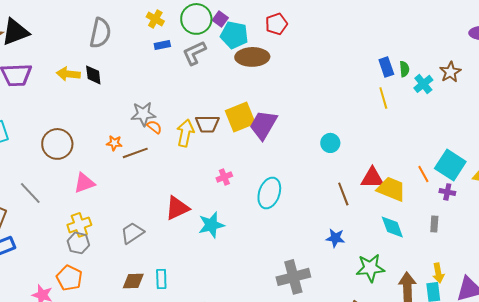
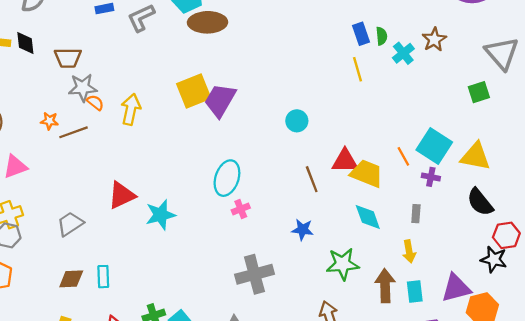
brown trapezoid: (207, 124) -> (68, 58), moved
pink cross: (224, 177) -> (241, 209), moved
yellow arrow: (438, 273) -> (409, 251), moved

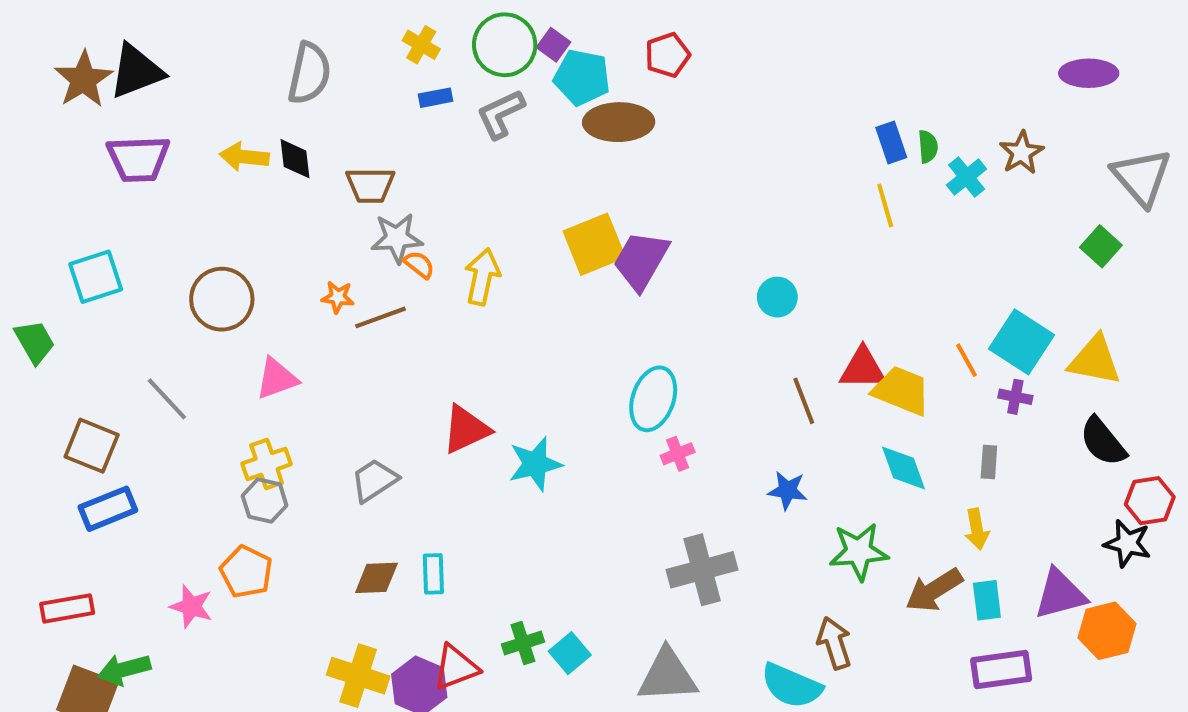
green square: (479, 92) -> (1101, 246), turned -30
brown arrow: (385, 286) -> (934, 590), turned -120

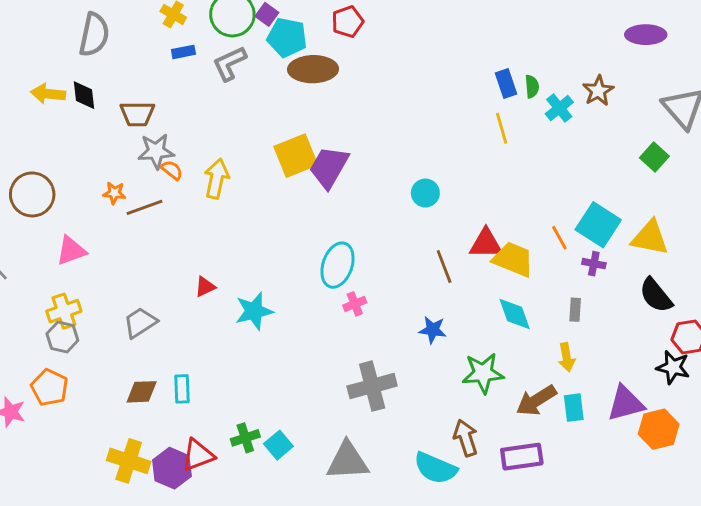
red triangle: (466, 429) -> (205, 287), size x0.6
purple rectangle: (1001, 669) -> (522, 457), moved

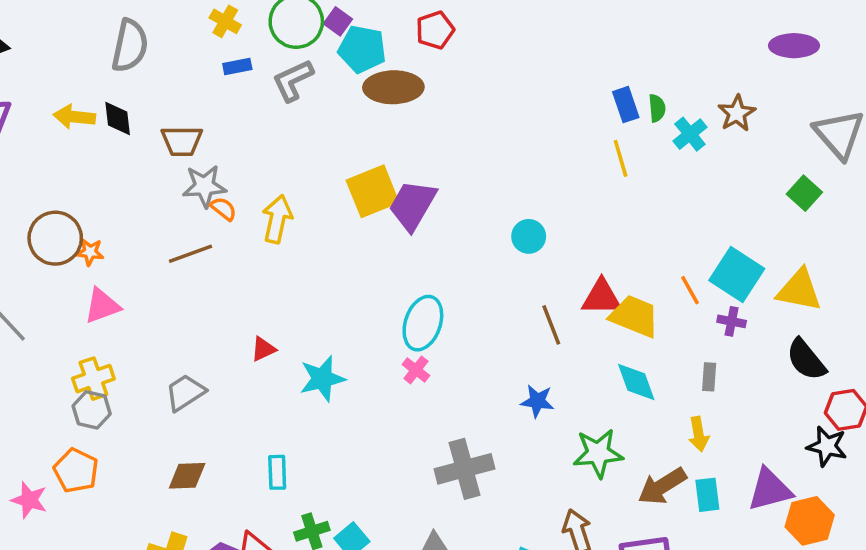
orange star: (114, 193) -> (90, 252), moved
pink cross: (355, 304) -> (416, 370), moved, turned -30
cyan rectangle: (182, 389) -> (277, 472), moved

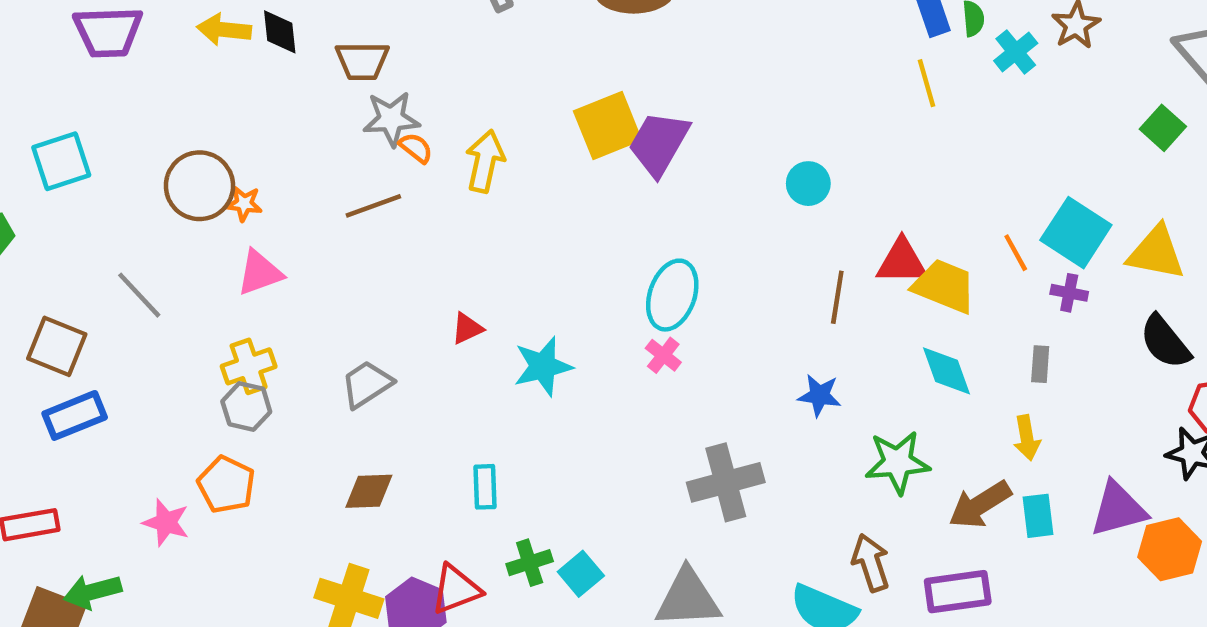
brown line: (551, 325) -> (837, 297), turned 30

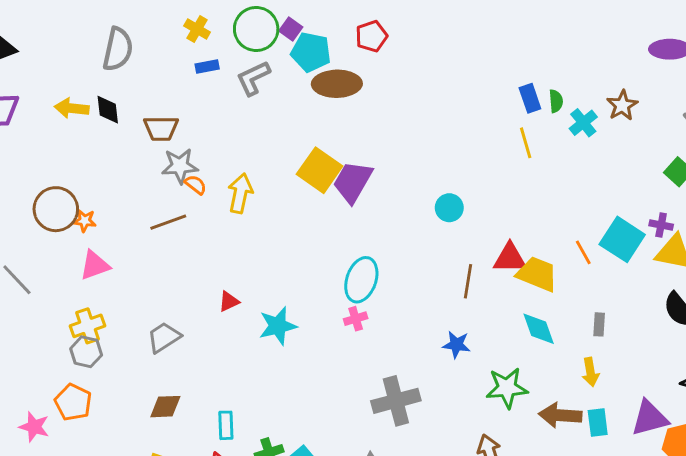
yellow square: (608, 126) -> (320, 170), turned -33
purple cross: (1069, 293) -> (661, 225), moved
pink cross: (663, 355) -> (356, 319), turned 35
cyan rectangle: (485, 487) -> (226, 425), moved
brown arrow: (980, 505) -> (560, 415), turned 36

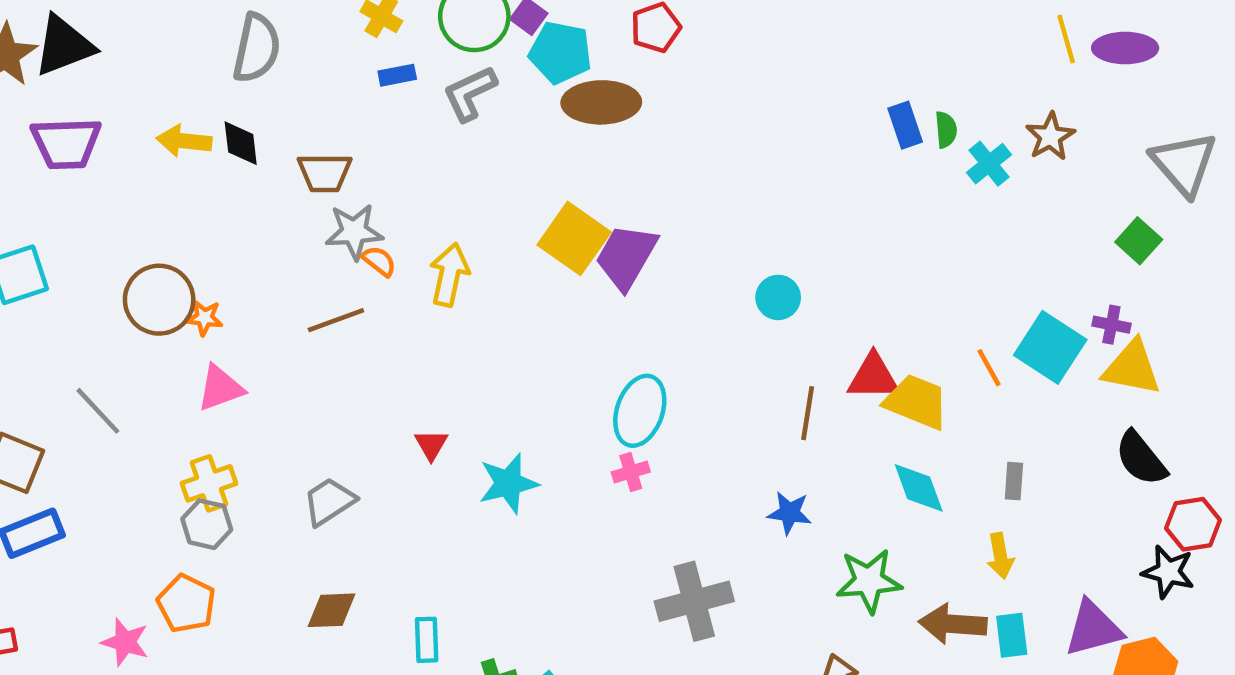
yellow line: (526, 143) -> (1066, 39), moved
red triangle: (229, 301) -> (431, 445), turned -35

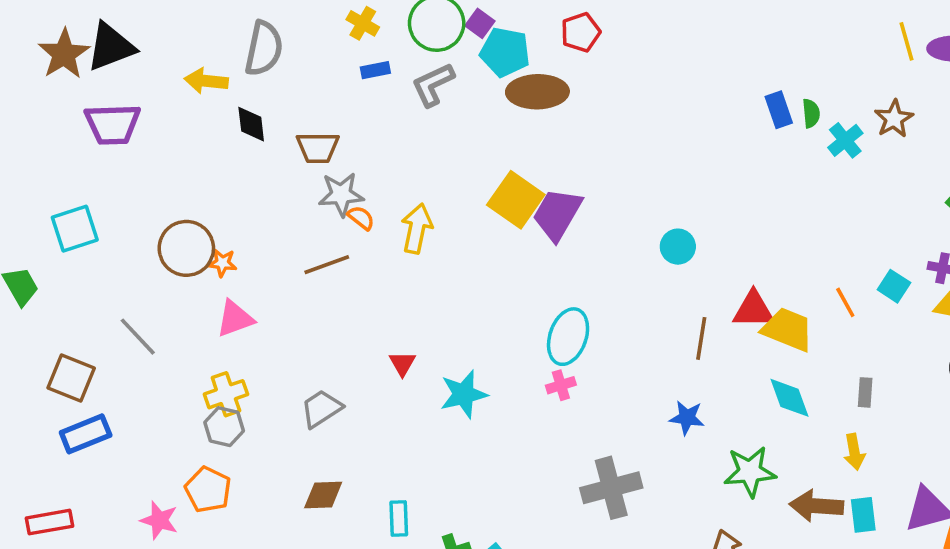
yellow arrow: (184, 141) -> (206, 81), moved
cyan square: (1050, 347) -> (894, 286), size x0.6

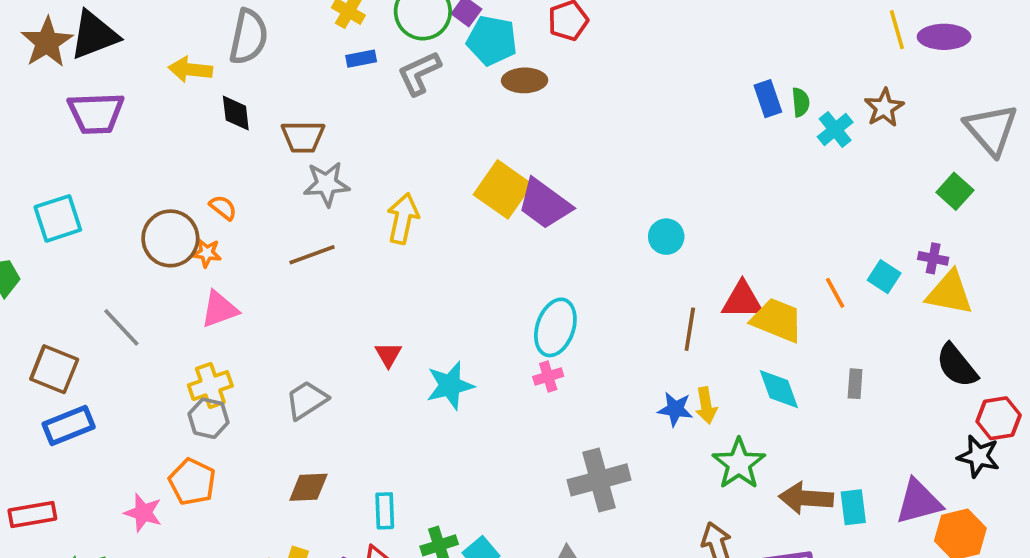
brown ellipse: (537, 92) -> (525, 80), size x0.7
purple trapezoid: (557, 214) -> (545, 204), turned -84
orange semicircle: (361, 218) -> (223, 208), moved
yellow arrow: (854, 452) -> (706, 406), moved
green star: (750, 472) -> (739, 464), turned -30

